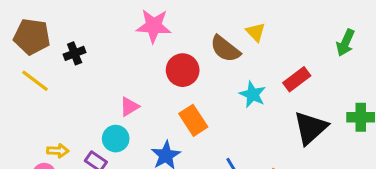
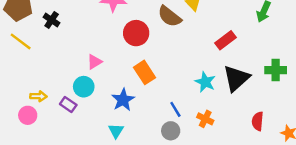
black cross: (75, 53) -> (52, 20), turned -35
cyan star: (253, 94) -> (205, 82), moved

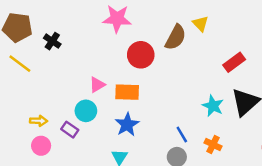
brown semicircle: (169, 16) -> (176, 37), turned -100
orange rectangle: (144, 72) -> (127, 92), moved, turned -55
pink circle: (28, 115) -> (41, 146), moved

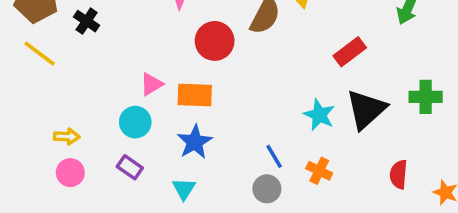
purple rectangle: (70, 130) -> (130, 167), moved

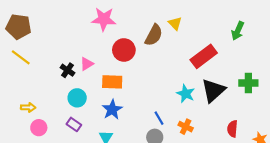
black cross: (87, 21) -> (68, 70), moved
red rectangle: (350, 52) -> (204, 56), size x1.4
pink triangle: (151, 84) -> (87, 64), moved
yellow arrow: (67, 137) -> (28, 107), moved

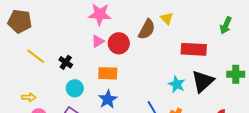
red rectangle: (204, 56) -> (194, 49), turned 40
yellow line: (21, 57) -> (36, 56), moved
pink triangle: (87, 64) -> (98, 41), moved

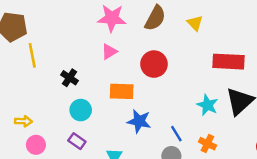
brown semicircle: (147, 29) -> (155, 18), moved
red circle: (119, 43) -> (154, 64), moved
yellow line: (36, 56) -> (32, 55), moved, turned 42
blue star: (108, 99) -> (139, 121), moved, turned -30

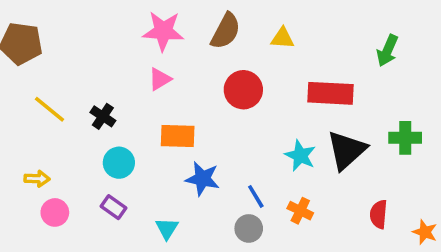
yellow triangle: (195, 23) -> (283, 38), turned -42
yellow line: (32, 55) -> (49, 109), moved, turned -40
red circle: (154, 64) -> (243, 90), moved

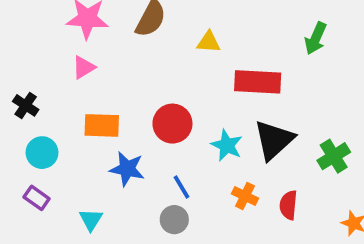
yellow triangle: (283, 38) -> (209, 42), moved
red circle: (243, 90) -> (172, 124), moved
green cross: (405, 138) -> (334, 156), moved, turned -32
orange cross: (300, 211) -> (245, 196), moved
red semicircle: (379, 214) -> (288, 205), moved

